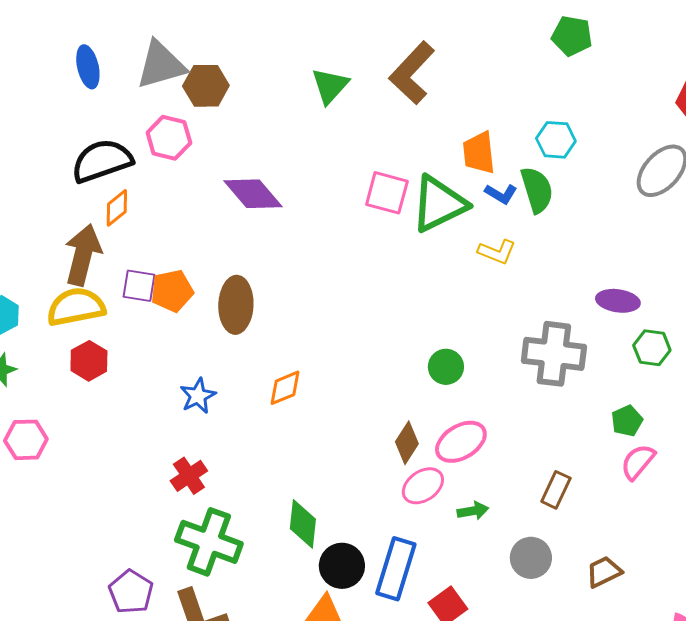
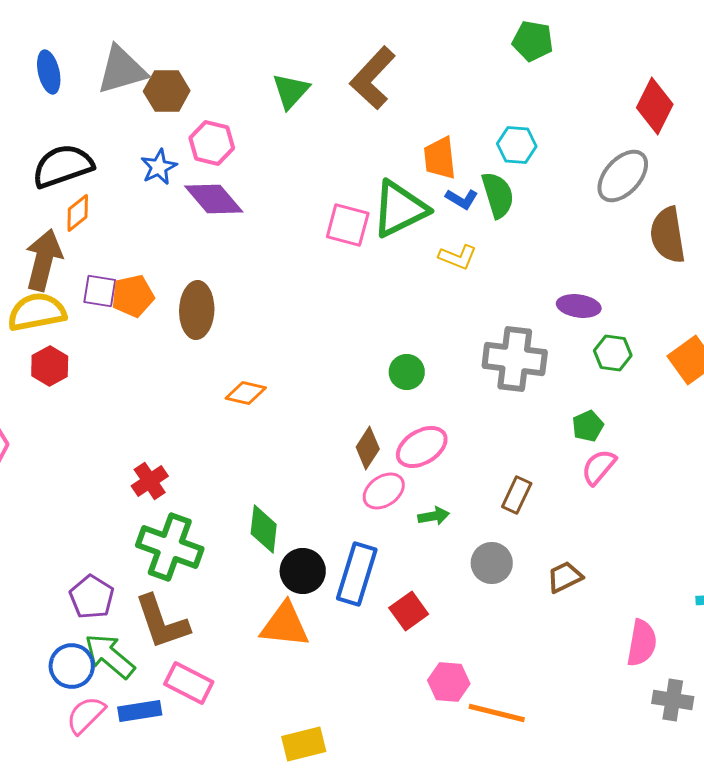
pink hexagon: (169, 138) -> (212, 143), moved
pink square: (387, 193) -> (348, 225), moved
orange diamond: (285, 388) -> (246, 393), turned 36
blue star: (198, 396) -> (159, 167), moved

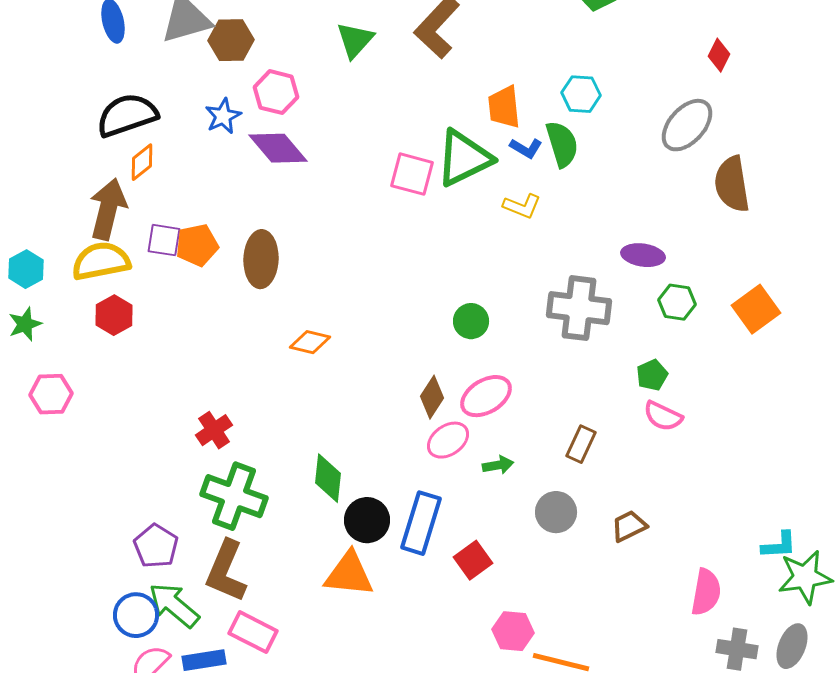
red diamond: (655, 106) -> (719, 55), size x0.6
pink semicircle: (599, 467) -> (663, 416), turned -105
brown L-shape: (162, 622) -> (226, 571), turned 42

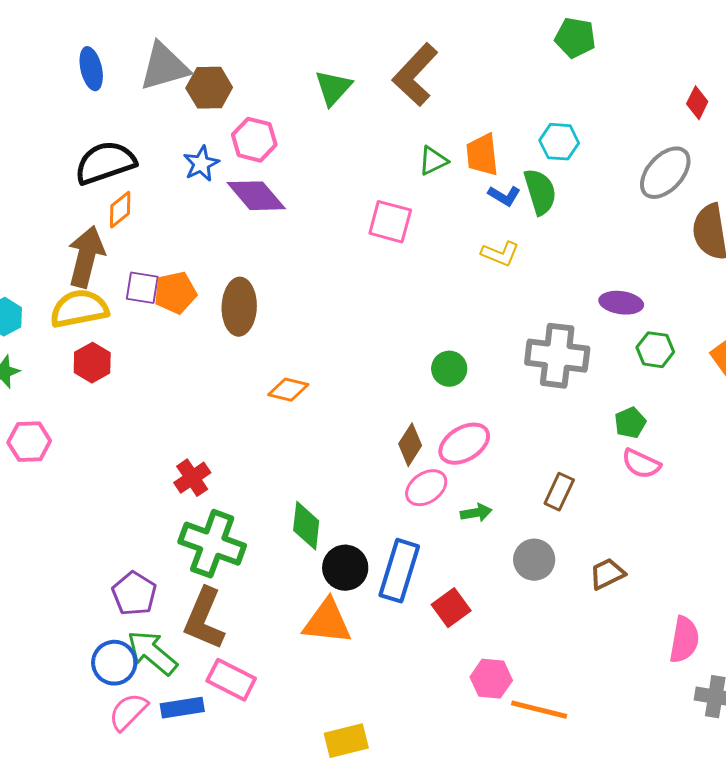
green triangle: (464, 158) -> (433, 161), moved, size x0.5

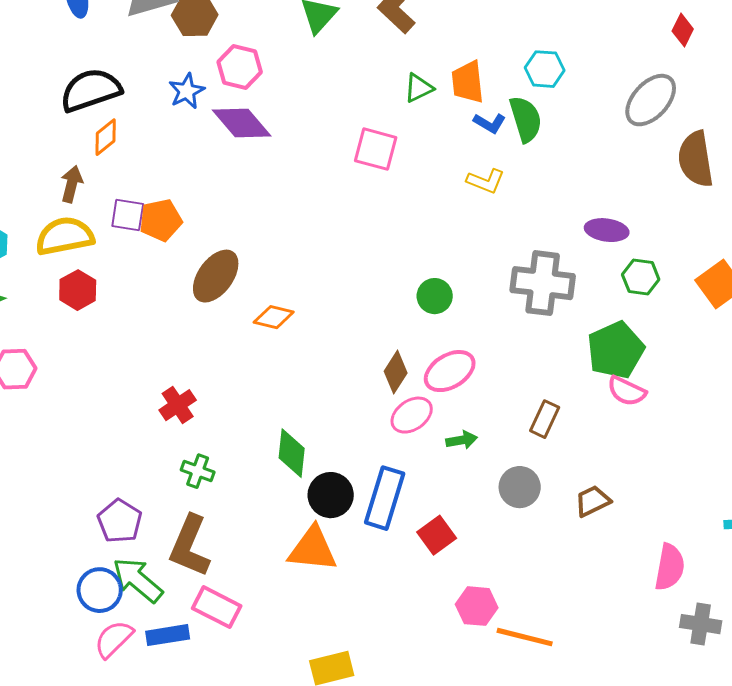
brown arrow: (86, 257) -> (72, 184), size x0.6
brown ellipse: (239, 307) -> (216, 276), moved, turned 34
green pentagon: (630, 423) -> (616, 350), size x1.8
green cross: (212, 544) -> (198, 471), size x0.5

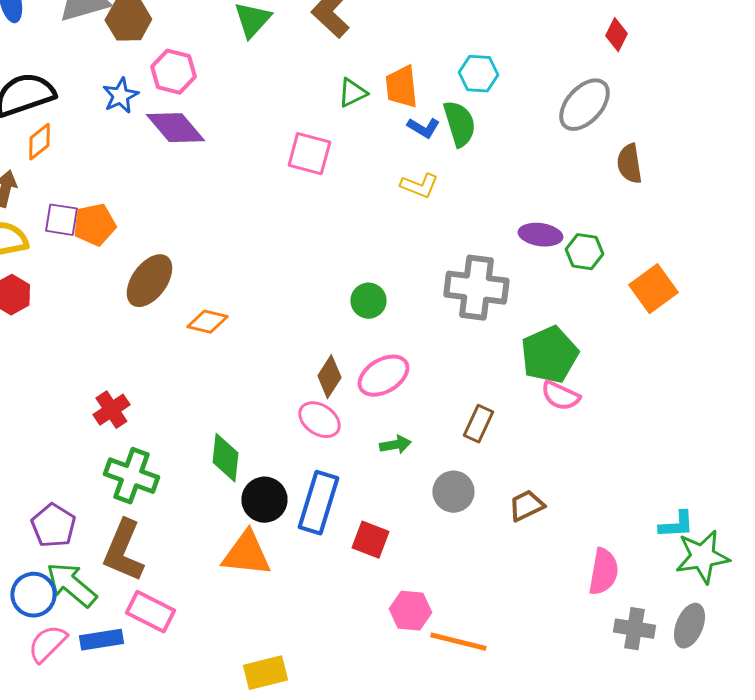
brown semicircle: (696, 159) -> (629, 164), size x0.7
green hexagon: (641, 277) -> (584, 252), moved
pink ellipse: (412, 415) -> (319, 420), moved, turned 69
green cross: (198, 471) -> (131, 476), size x1.6
red square: (437, 535) -> (370, 540), turned -33

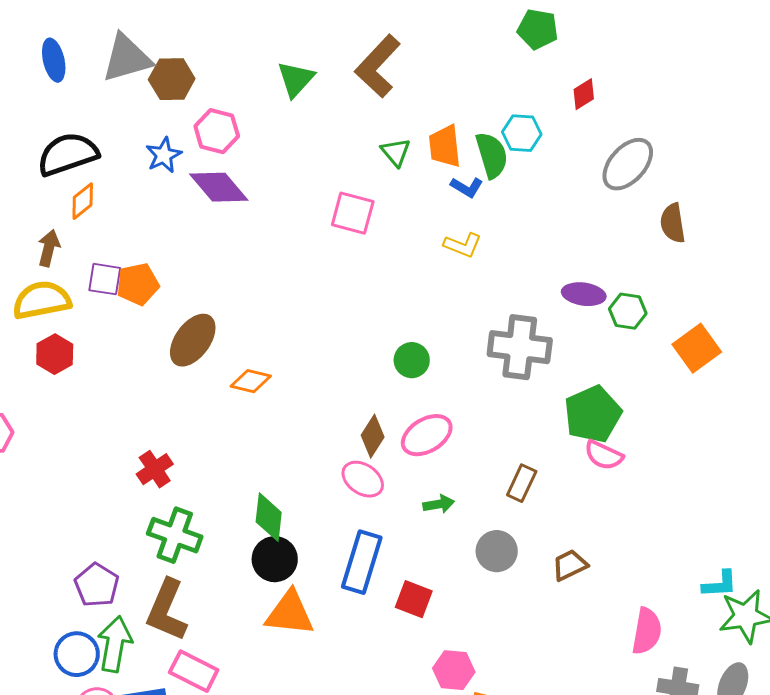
red diamond: (616, 35) -> (584, 94), moved, turned 32
green triangle: (352, 93) -> (396, 152), turned -44
green semicircle: (459, 124) -> (492, 155), moved
black circle: (264, 500) -> (275, 559), moved
green arrow: (71, 585) -> (115, 644), turned 60

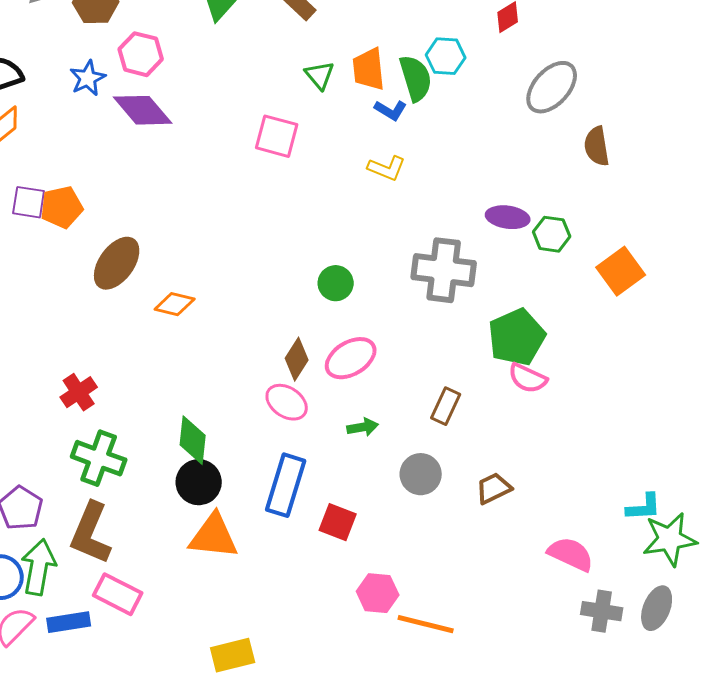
pink semicircle: (647, 631) -> (571, 554), turned -75

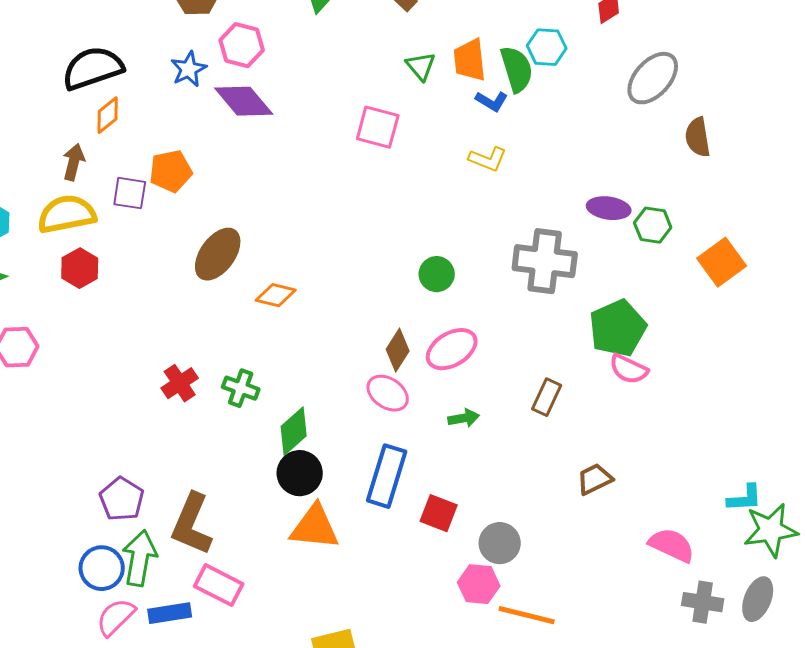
orange pentagon: (62, 207) -> (171, 171), moved
green diamond: (193, 440) -> (294, 431), turned 42
green cross: (99, 458) -> (241, 388), moved, size x0.7
gray circle: (421, 474) -> (500, 543), moved

